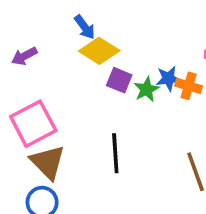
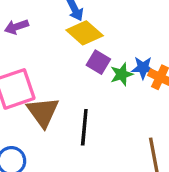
brown triangle: (48, 162) -> (43, 112), moved

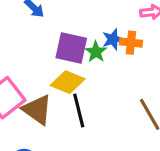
yellow diamond: (85, 33) -> (68, 82), moved
purple square: (98, 62) -> (71, 48), size x1.5

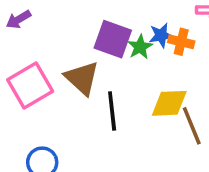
yellow diamond: (68, 82) -> (169, 103), moved, turned -32
brown triangle: (37, 110) -> (82, 78), moved

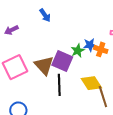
purple square: (113, 39) -> (62, 61), moved
yellow diamond: (169, 103) -> (91, 83), turned 55

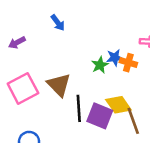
purple square: (62, 61) -> (100, 116), moved

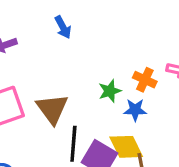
blue star: (115, 58) -> (135, 110), moved
orange cross: (128, 63) -> (145, 80), moved

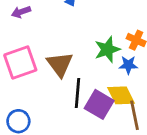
green star: (110, 91) -> (107, 49), size x1.4

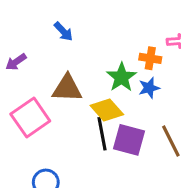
brown triangle: (60, 64) -> (67, 88), moved, turned -36
yellow diamond: (121, 95) -> (107, 110), moved

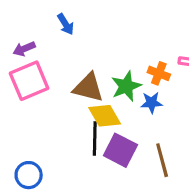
blue arrow: (63, 32) -> (66, 24), moved
brown triangle: (67, 88) -> (88, 88), moved
pink square: (30, 118) -> (29, 81), moved

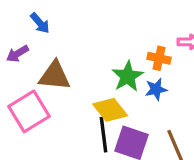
blue arrow: (66, 24) -> (40, 23), moved
pink square: (29, 81) -> (29, 111), moved
brown triangle: (88, 88) -> (54, 76), moved

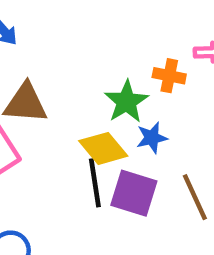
blue star: (156, 89) -> (152, 138), moved

